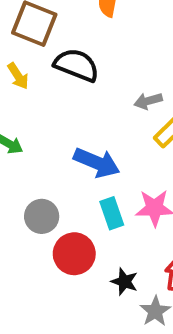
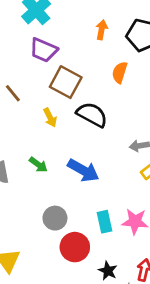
blue arrow: (97, 163) -> (83, 170), moved

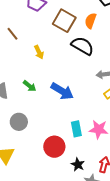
brown square: (66, 82) -> (64, 21), moved
black semicircle: (92, 115) -> (82, 46), moved
gray circle: (55, 218) -> (19, 122), moved

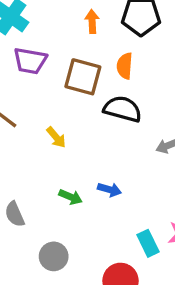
green arrow: (30, 86) -> (71, 197), moved
blue arrow: (62, 91) -> (109, 190), size x0.6

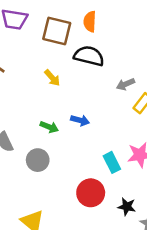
yellow arrow: (56, 137) -> (52, 78), moved
gray circle: (54, 256) -> (38, 160), moved

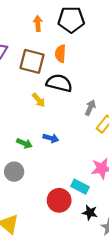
yellow arrow: (52, 78) -> (39, 100), moved
gray arrow: (126, 84) -> (90, 108), turned 136
cyan rectangle: (112, 162) -> (80, 187), moved, turned -36

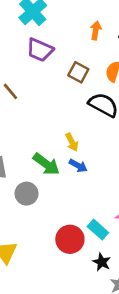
brown square: (32, 61) -> (78, 72), size x0.7
yellow arrow: (39, 100) -> (72, 142), moved
green arrow: (24, 143) -> (46, 164), size x1.5

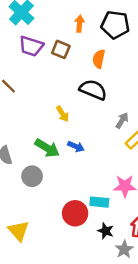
brown square: (78, 72) -> (61, 49), moved
yellow arrow: (72, 142) -> (63, 114), moved
cyan rectangle: (98, 230) -> (99, 202), turned -30

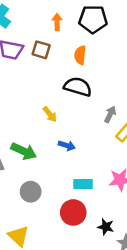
green arrow: (47, 148) -> (24, 151), moved
gray circle: (32, 176) -> (31, 192), moved
cyan rectangle: (99, 202) -> (83, 184), moved

